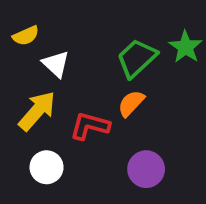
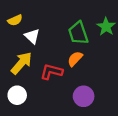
green trapezoid: (137, 58) -> (78, 33), turned -65
white circle: (47, 167) -> (17, 95), moved

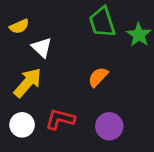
green trapezoid: (78, 33) -> (102, 22), moved
red L-shape: (51, 72) -> (60, 119), moved

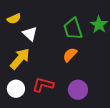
green trapezoid: (102, 22) -> (73, 29), moved

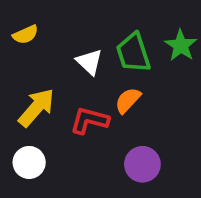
white triangle: (30, 34) -> (89, 62), moved
red L-shape: (43, 85) -> (89, 120), moved

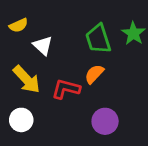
white triangle: (89, 62) -> (43, 46), moved
yellow arrow: (36, 108) -> (27, 79), turned 96

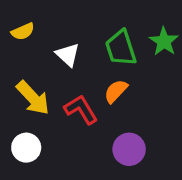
white triangle: (43, 46) -> (68, 55), moved
red L-shape: (66, 89) -> (81, 109), turned 44

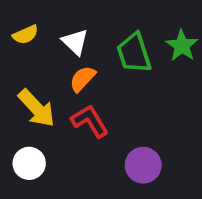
white triangle: (68, 55) -> (75, 42), moved
orange semicircle: (116, 91) -> (82, 79), moved

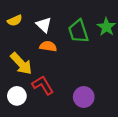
orange semicircle: (82, 79) -> (48, 46), turned 56
red L-shape: (90, 121) -> (43, 85), moved

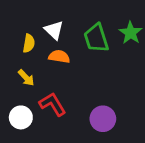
yellow semicircle: (15, 20) -> (29, 43), moved, turned -56
yellow arrow: (21, 64) -> (26, 78), size x0.6

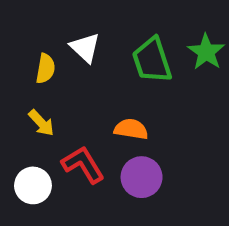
orange semicircle: (59, 57) -> (131, 129), moved
purple circle: (103, 119) -> (142, 177), moved

